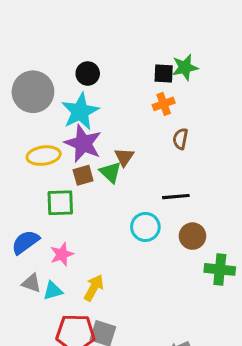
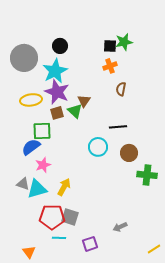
blue semicircle: (25, 242) -> (31, 147), moved
cyan triangle: (53, 291) -> (37, 189), size x1.5

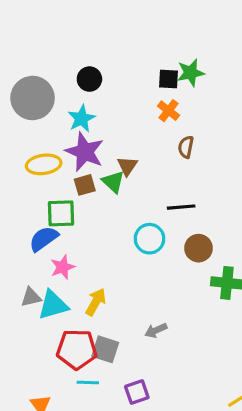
orange cross: (110, 66) -> (168, 111), turned -32
cyan star: (55, 71) -> (82, 119), size x0.7
gray triangle: (23, 184) -> (31, 297), turned -32
gray arrow: (120, 227) -> (156, 330), moved

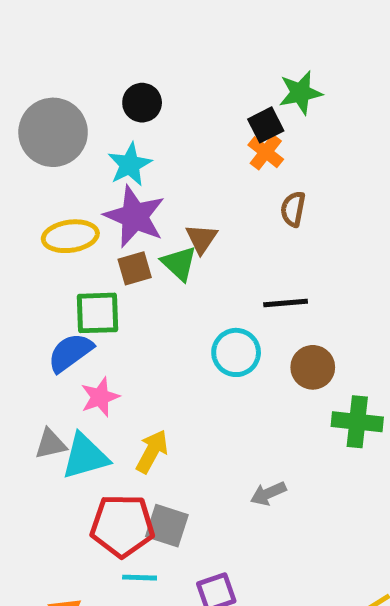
black square: (168, 79) -> (266, 125), moved, turned -30
gray arrow: (156, 330) -> (268, 493), moved

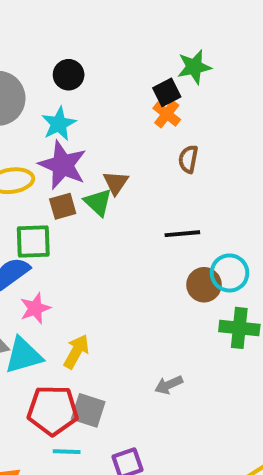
cyan circle: (236, 352) -> (230, 273), moved

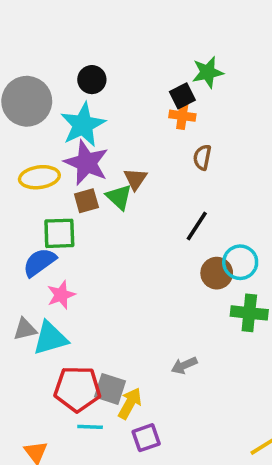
orange cross: (167, 114) -> (182, 116), turned -30
cyan star: (59, 124) -> (83, 125), size x1.4
black line: (182, 234) -> (197, 226), turned -52
yellow arrow: (76, 351) -> (130, 403), moved

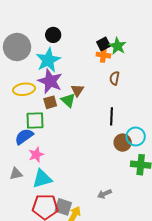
green star: (208, 72) -> (118, 46), moved, turned -30
black line: (197, 226) -> (112, 116), turned -30
cyan triangle: (50, 338) -> (42, 179), moved

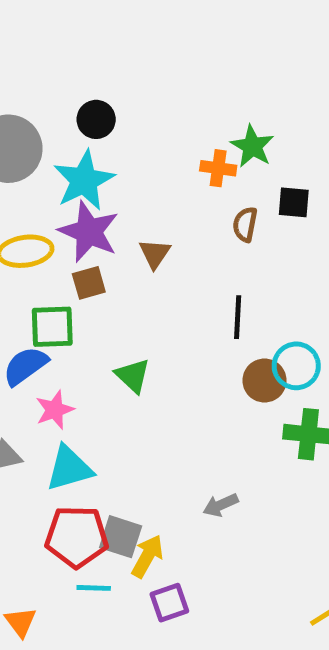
black square: (103, 44) -> (294, 202), moved, turned 32
green triangle: (68, 100) -> (133, 376), moved

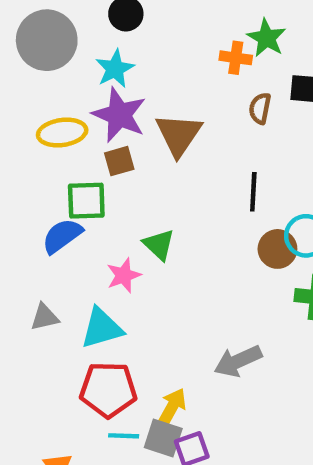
cyan star: (84, 180) -> (115, 69), size x0.7
brown triangle: (155, 254) -> (179, 135), size x1.6
pink star: (55, 410) -> (124, 275), moved
gray arrow: (221, 505) -> (238, 361), size x1.5
gray square: (121, 537) -> (163, 438), moved

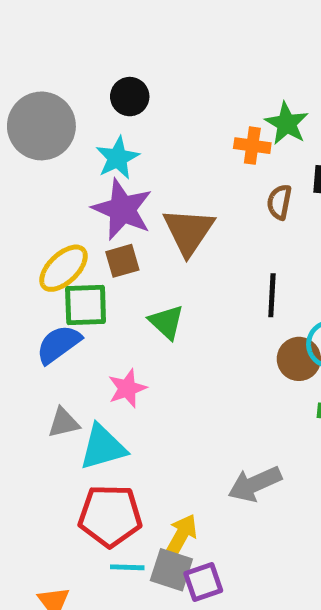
yellow ellipse: (62, 133) -> (63, 268), moved, turned -36
green triangle: (159, 245) -> (166, 322), moved
gray triangle: (45, 317) -> (63, 423), moved

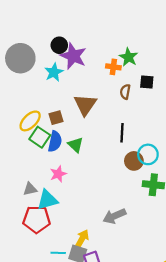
purple star: (122, 209) -> (73, 56), moved
green square: (86, 305) -> (40, 137), turned 36
blue semicircle: (59, 344) -> (55, 141), moved, turned 138
red pentagon: (110, 516) -> (37, 219), moved

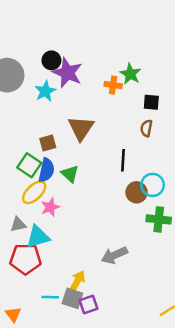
brown semicircle: (125, 92) -> (146, 128), moved
yellow ellipse: (30, 121) -> (34, 192), moved

